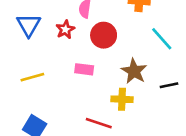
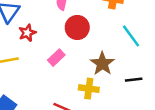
red star: (65, 29) -> (27, 33), moved
pink rectangle: (84, 69) -> (56, 58), turned -56

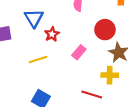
red circle: (77, 27) -> (105, 30), moved

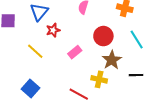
yellow line: (38, 60) -> (35, 51), turned 48

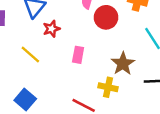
red circle: (103, 36) -> (106, 17), moved
pink rectangle: (75, 52) -> (78, 55), turned -40

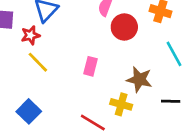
red star: (51, 29) -> (30, 35), moved
brown star: (123, 64) -> (139, 79), turned -30

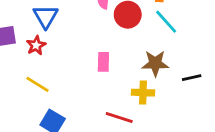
cyan line: (174, 54) -> (166, 22), moved
yellow line: (38, 62) -> (37, 84), moved

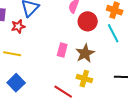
brown star: (155, 63) -> (85, 53), moved, turned 30
yellow line: (37, 84) -> (12, 54), turned -36

